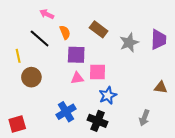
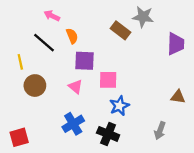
brown rectangle: (99, 29) -> (121, 30), moved
gray star: (129, 43) -> (143, 17), moved, turned 30
pink triangle: (77, 78) -> (75, 87), moved, turned 48

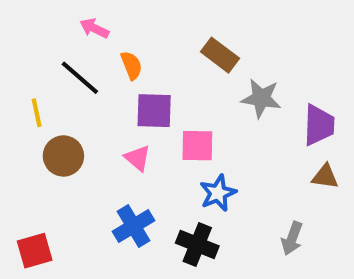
gray star: (143, 17) -> (261, 98), moved
purple trapezoid: (176, 44) -> (319, 125), moved

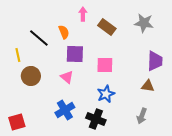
pink arrow: (94, 28) -> (83, 14), moved, turned 64
gray star: (261, 98) -> (144, 23), moved
pink square: (197, 146) -> (105, 65), moved
brown triangle: (325, 177) -> (148, 86), moved

